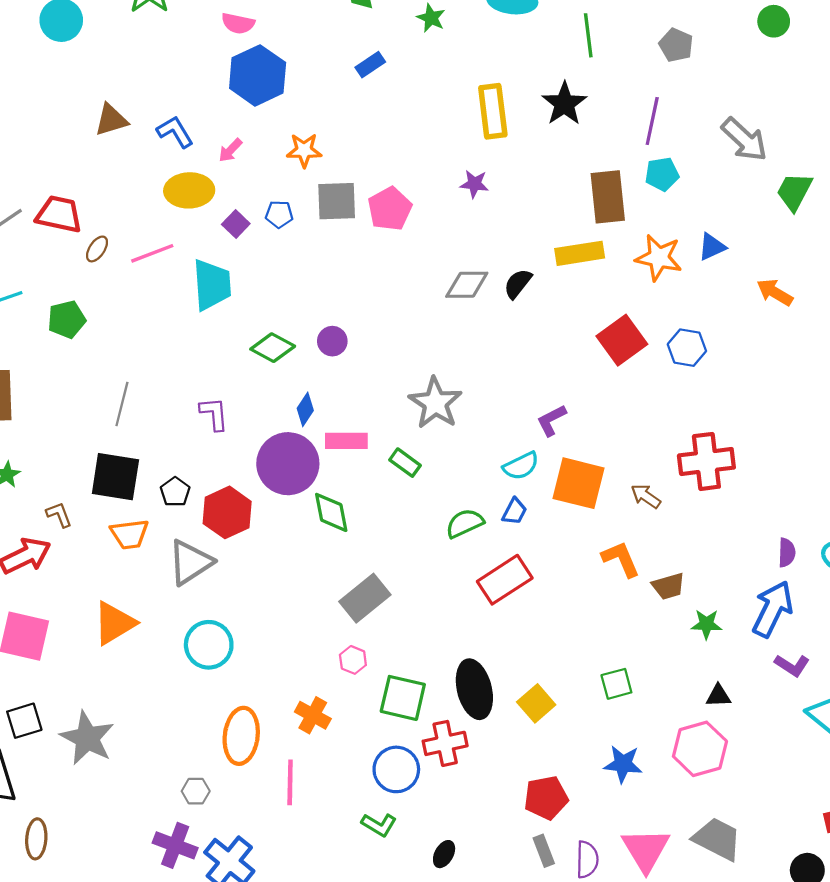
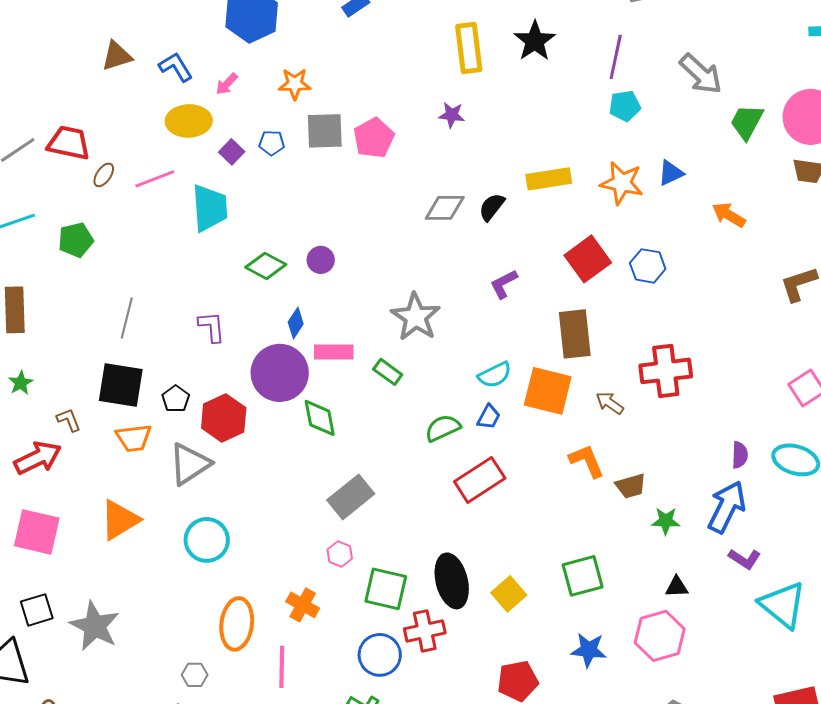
brown rectangle: (608, 197) -> (575, 334), moved
purple L-shape: (551, 420) -> (504, 284), moved
green square: (616, 684) -> (583, 576), size x1.4

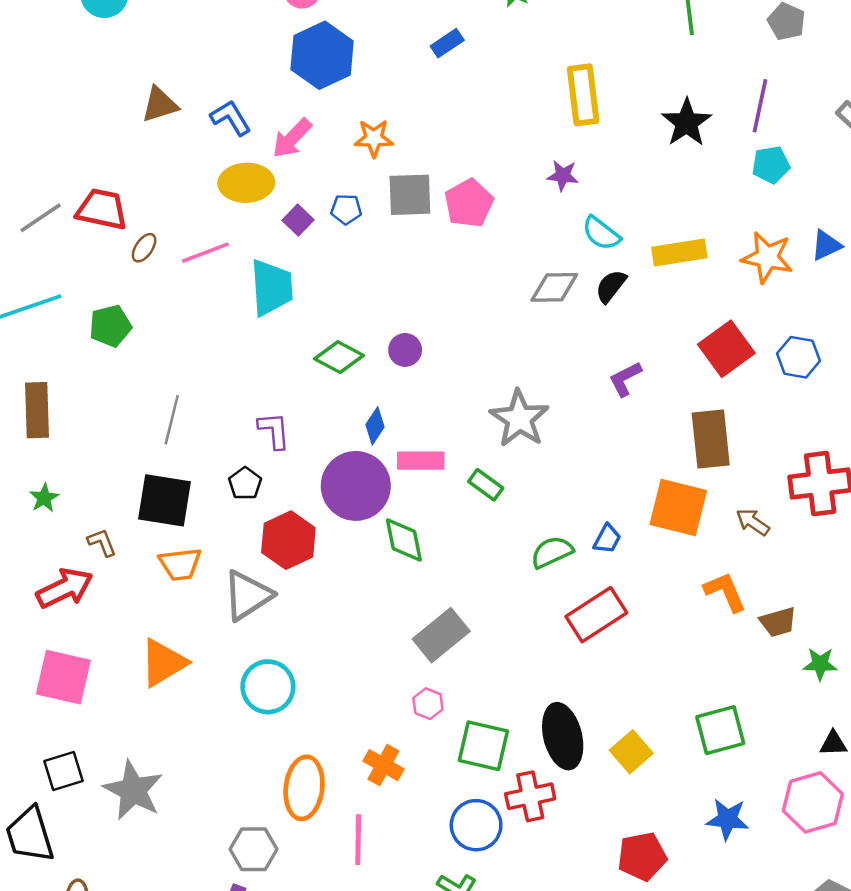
black star: (535, 41) -> (687, 123), moved
pink arrow: (227, 84) -> (292, 138), size x1.5
cyan semicircle: (495, 375) -> (601, 233), moved, turned 64
black pentagon: (176, 399) -> (245, 484), moved
gray hexagon: (195, 675) -> (254, 849), size x1.5

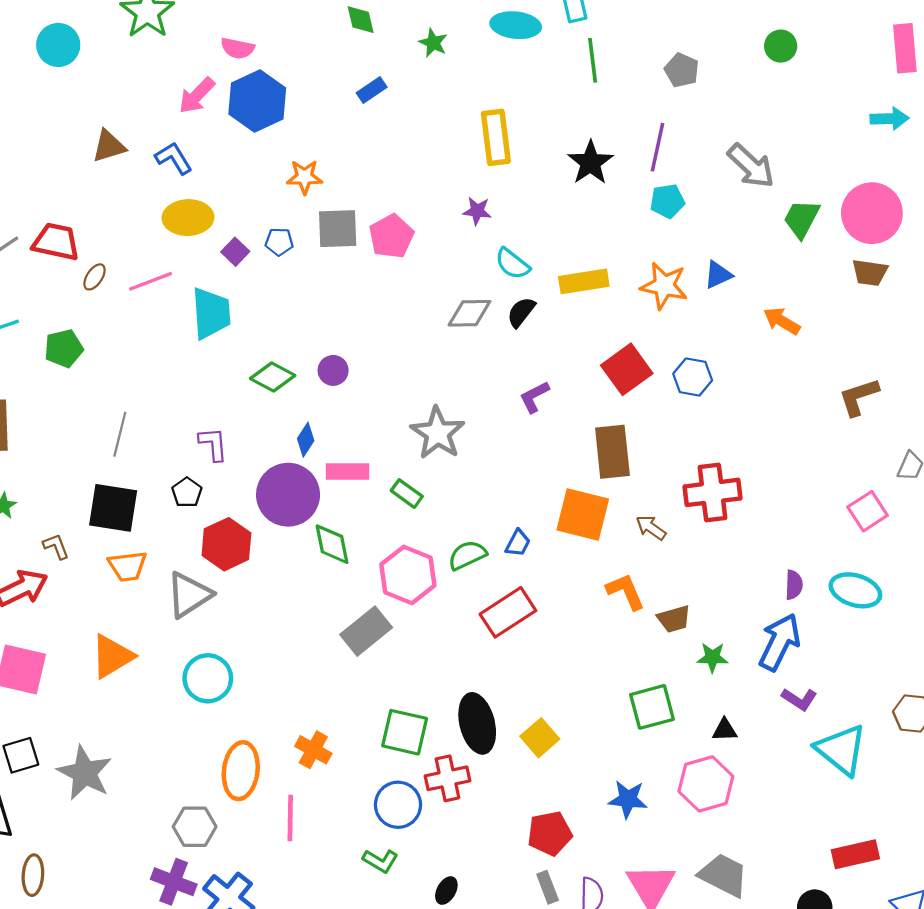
pink arrow: (292, 138) -> (197, 96), moved
pink hexagon: (428, 704) -> (408, 575), moved, size x2.0
green square: (720, 730) -> (652, 707), moved

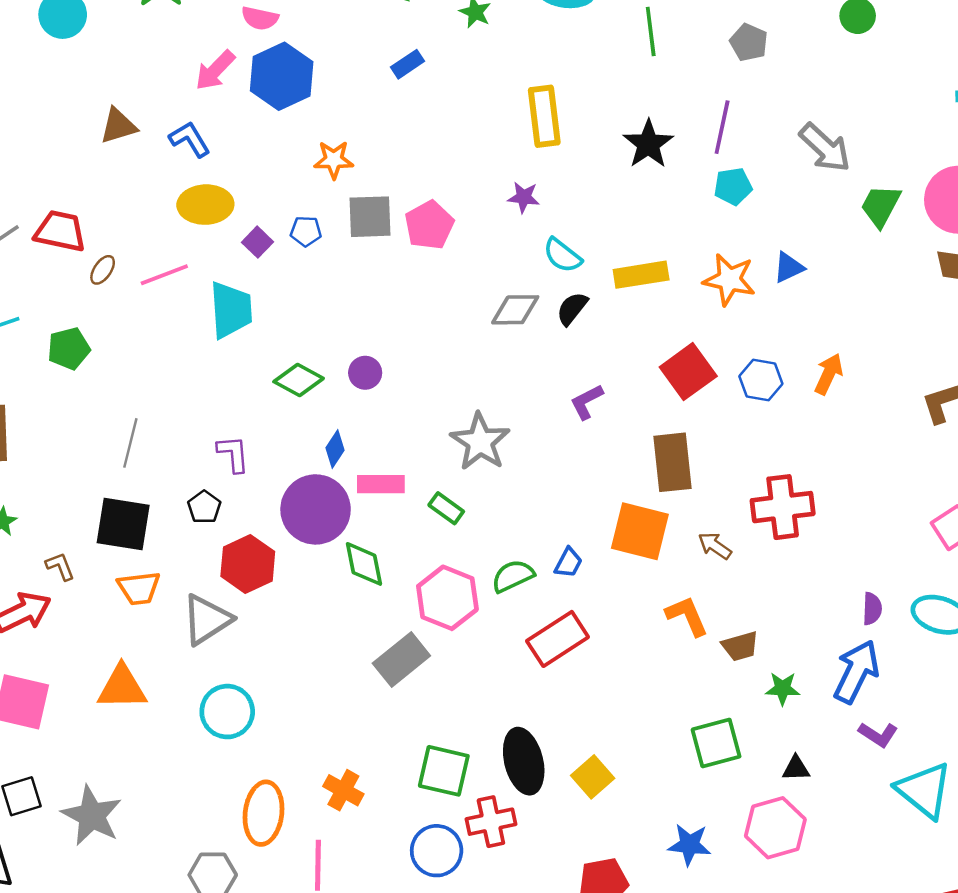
orange arrow: (782, 321) -> (829, 374), moved, turned 84
orange triangle: (112, 656) -> (122, 687), turned 30

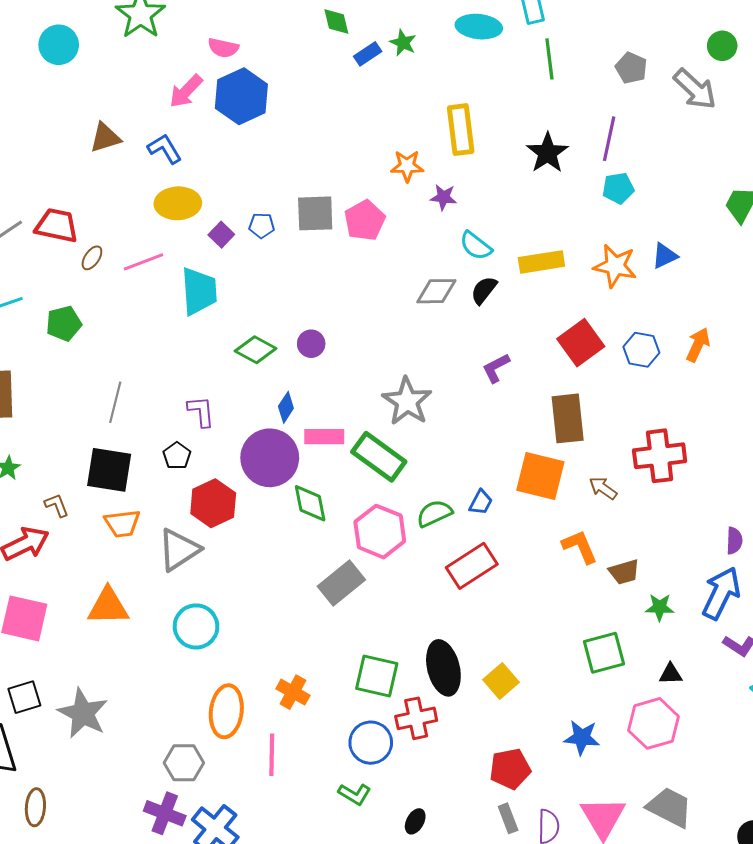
blue rectangle: (408, 64) -> (368, 54), moved
gray arrow: (825, 148) -> (695, 89), moved
orange star: (334, 160) -> (407, 166), moved
green rectangle: (446, 508) -> (379, 457), size x1.8

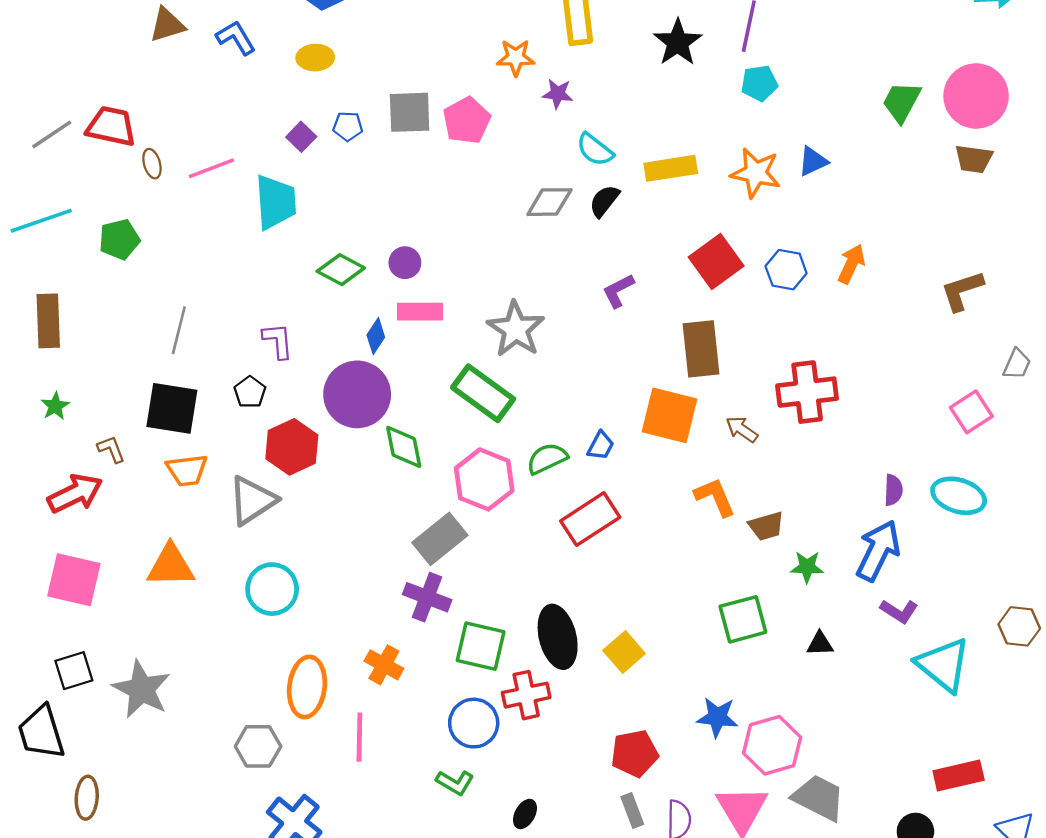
yellow ellipse: (178, 203) -> (315, 58), moved, size x0.7
brown ellipse: (92, 258) -> (152, 164), turned -50
pink rectangle: (324, 437) -> (420, 312), moved
pink hexagon: (653, 723) -> (772, 745), moved
purple cross: (165, 813) -> (427, 597), moved

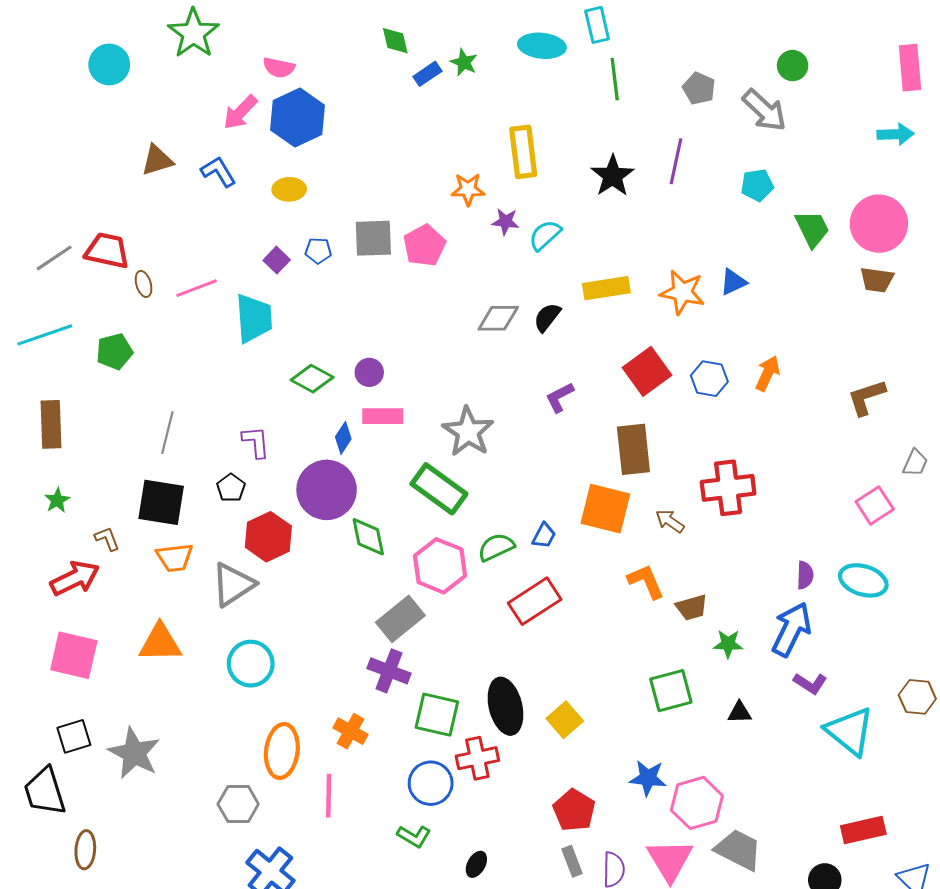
cyan pentagon: (759, 83) -> (757, 185), moved
green trapezoid: (901, 102) -> (812, 229), turned 126
cyan semicircle: (595, 150) -> (545, 235), moved, turned 100
red pentagon: (635, 753) -> (574, 810), turned -30

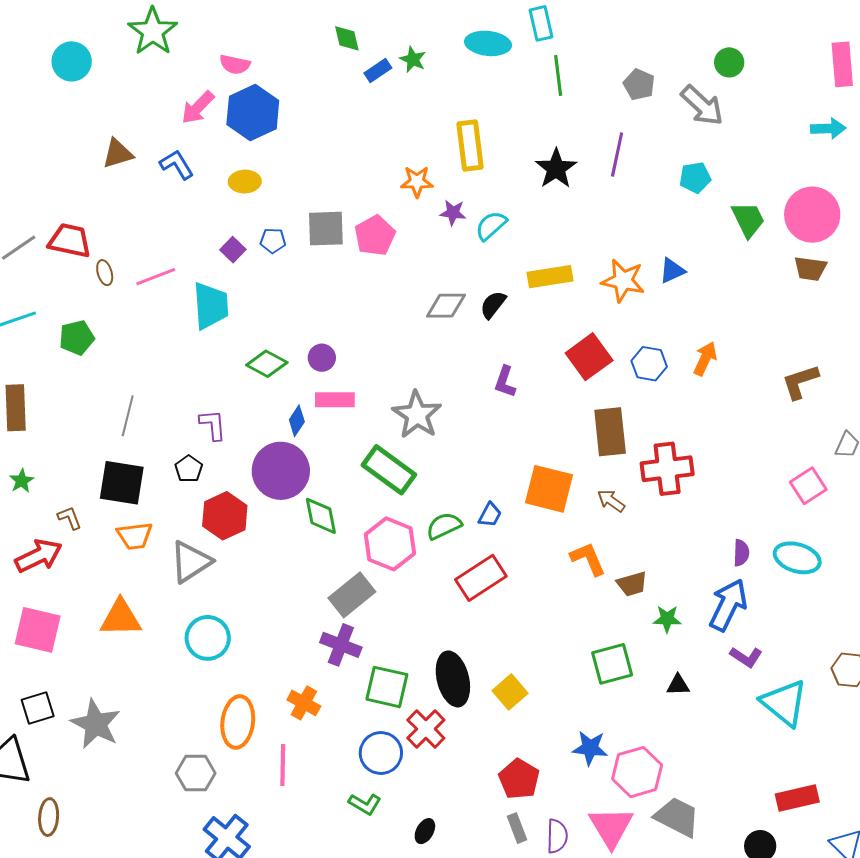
purple L-shape: (560, 397) -> (505, 382), turned -44
brown rectangle: (633, 449) -> (610, 432), moved
red cross: (477, 758) -> (426, 729), turned -33

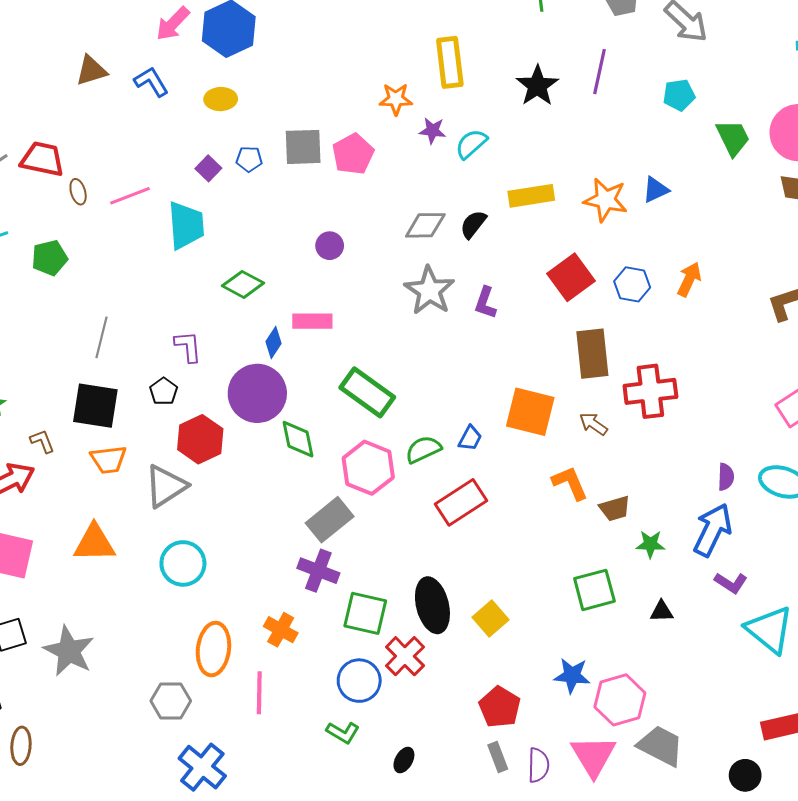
purple circle: (322, 358) -> (330, 246), moved
gray star: (417, 415) -> (429, 291), moved

